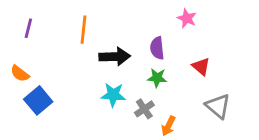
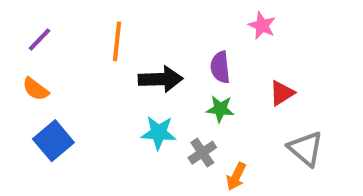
purple line: (28, 28) -> (40, 39), turned 30
red triangle: (201, 66) -> (282, 93), turned 48
orange semicircle: (20, 74) -> (36, 89), moved

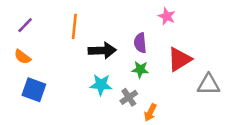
red triangle: (282, 93) -> (179, 59), size x1.5
blue square: (53, 141) -> (34, 90), turned -30
gray triangle: (306, 149) -> (209, 85), moved, turned -40

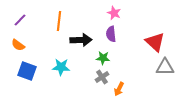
pink star: (167, 16) -> (114, 13), moved
red triangle: (179, 59) -> (155, 42), moved, turned -45
green star: (140, 69) -> (103, 58), moved
cyan star: (101, 85) -> (61, 67), moved

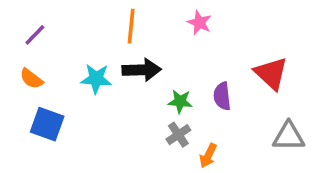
orange line: (59, 21) -> (131, 26), moved
purple semicircle: (111, 34) -> (222, 96), moved
cyan star: (61, 67) -> (96, 79), moved
gray triangle: (165, 67) -> (289, 136), moved

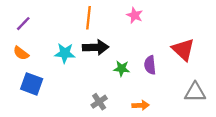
gray cross: (178, 135) -> (99, 102), moved
orange arrow: (208, 156) -> (141, 105), turned -119

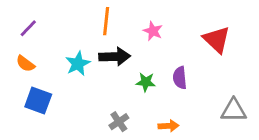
pink star: (135, 15) -> (153, 31), moved
red triangle: (183, 50) -> (217, 40), moved
cyan star: (65, 53) -> (78, 64), turned -30

